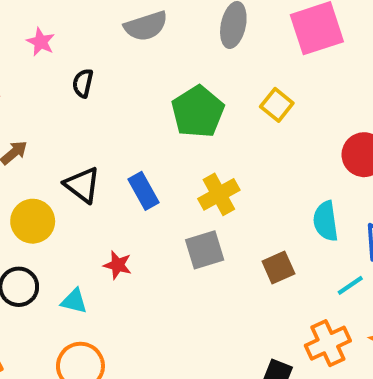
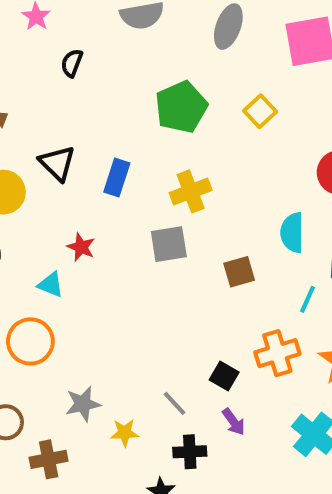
blue rectangle: (144, 191) -> (117, 178), turned 39
cyan line: (350, 285) -> (307, 299), turned -40
cyan triangle: (74, 301) -> (51, 285), moved

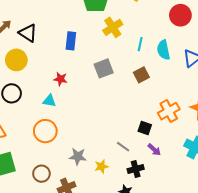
black triangle: (57, 163) -> (28, 33), moved
yellow cross: (191, 191) -> (113, 27), moved
cyan line: (307, 299) -> (140, 44), moved
gray star: (83, 404) -> (78, 157), turned 30

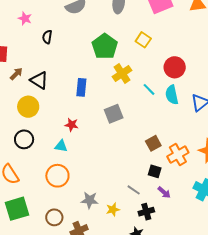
red circle: (180, 15) -> (175, 67), moved
cyan line: (140, 44) -> (149, 89), turned -56
brown square: (141, 75) -> (153, 143), moved

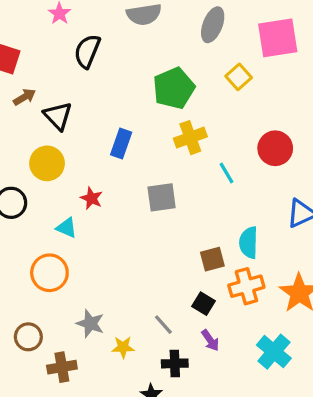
black semicircle: (47, 37) -> (87, 51), size x1.5
yellow square: (143, 40) -> (239, 77), moved
cyan semicircle: (172, 95) -> (249, 243), moved
yellow circle: (28, 107) -> (47, 163), moved

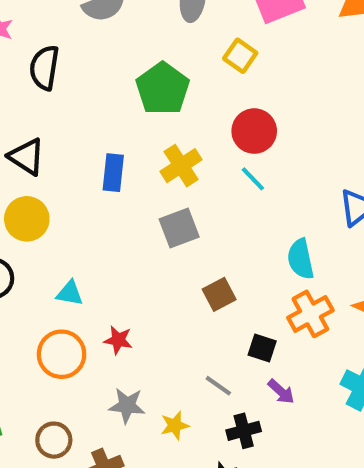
yellow cross: (190, 138) -> (181, 166), moved
red circle: (275, 148) -> (254, 131), moved
red star: (91, 198) -> (118, 340), moved
brown square: (212, 259) -> (219, 294), moved

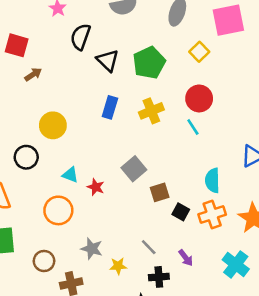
black triangle: (27, 157) -> (108, 60), moved
gray square: (179, 228) -> (134, 169), moved, turned -30
red star: (118, 340) -> (96, 187), moved
black square: (262, 348) -> (181, 212), moved

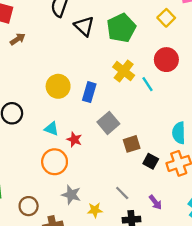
blue rectangle: (110, 107) -> (89, 92), moved
yellow cross: (151, 111) -> (124, 71), turned -30
yellow circle: (53, 125) -> (58, 86), moved
cyan line: (193, 127) -> (148, 84), moved
orange circle: (58, 210) -> (55, 162), moved

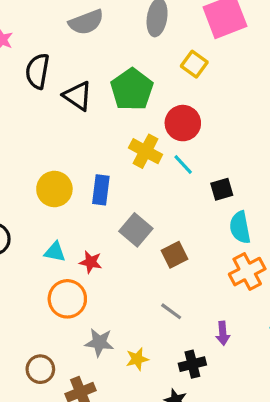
red circle: (166, 60) -> (183, 123), moved
black square: (151, 161) -> (222, 189), moved, turned -35
gray line: (122, 193) -> (171, 311), moved
purple arrow: (155, 202) -> (223, 333), turned 42

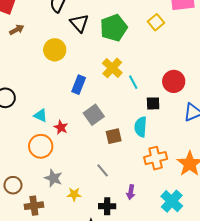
red circle: (183, 123) -> (174, 81), moved
yellow circle: (54, 189) -> (55, 50), moved
cyan semicircle: (240, 227) -> (141, 127), moved

